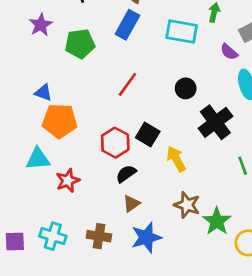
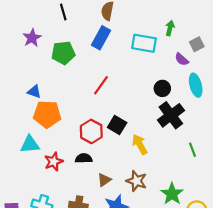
black circle: (186, 88) -> (162, 88), moved
black semicircle: (126, 174) -> (84, 158), moved, turned 35
brown star: (187, 205) -> (136, 181), moved

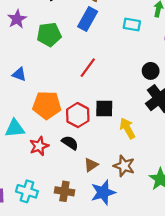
cyan rectangle: (144, 43) -> (132, 25), size x0.7
orange pentagon: (47, 114) -> (47, 105), moved
black square: (117, 125) -> (104, 108), turned -30
black semicircle: (84, 158) -> (70, 143), turned 35

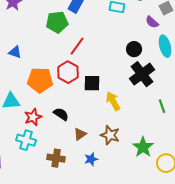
green pentagon: (49, 34) -> (57, 22), moved
red hexagon: (78, 115) -> (68, 72), moved
cyan cross: (27, 191) -> (26, 140), moved
blue star: (103, 192) -> (91, 159), size x0.6

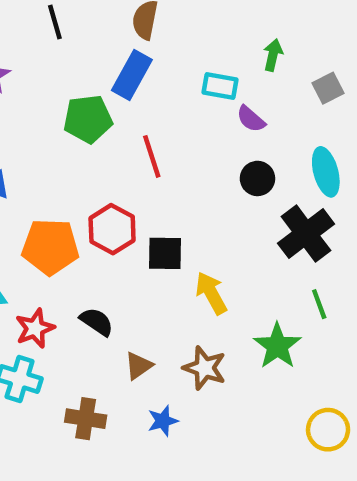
purple semicircle: (152, 22) -> (251, 119), moved
red line: (77, 46) -> (152, 156), moved, turned -54
black cross: (142, 74) -> (306, 234), moved
green star: (143, 147) -> (277, 346), moved

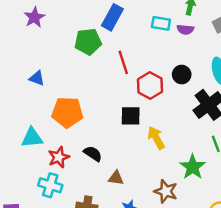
purple semicircle: (251, 119) -> (185, 30), moved, turned -35
red hexagon: (112, 229) -> (150, 85), moved
brown triangle: (139, 366) -> (116, 178), turned 42
brown star: (205, 368) -> (166, 191), moved

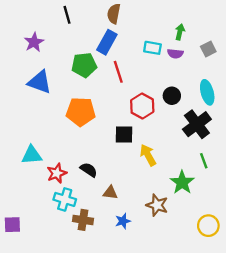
red line: (123, 62) -> (118, 72), moved
blue triangle: (37, 78) -> (40, 82), moved, size x1.6
orange pentagon: (67, 112) -> (81, 112), moved
cyan cross: (50, 185) -> (65, 199), moved

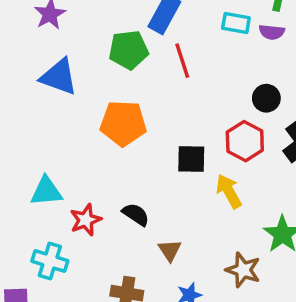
red hexagon: (142, 106) -> (245, 141), moved
brown triangle: (110, 193) -> (170, 250), turned 49
cyan cross: (65, 199) -> (50, 261), moved

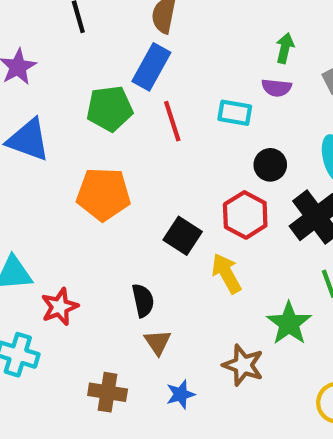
cyan rectangle: (236, 23) -> (235, 113), moved
black square: (191, 159) -> (183, 236), turned 32
black semicircle: (136, 214) -> (143, 300), moved, turned 44

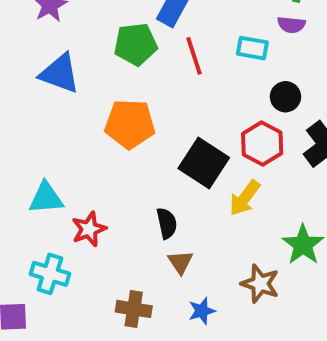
black square: (183, 236) -> (204, 163), size x1.4
yellow arrow: (226, 273) -> (245, 198), turned -114

